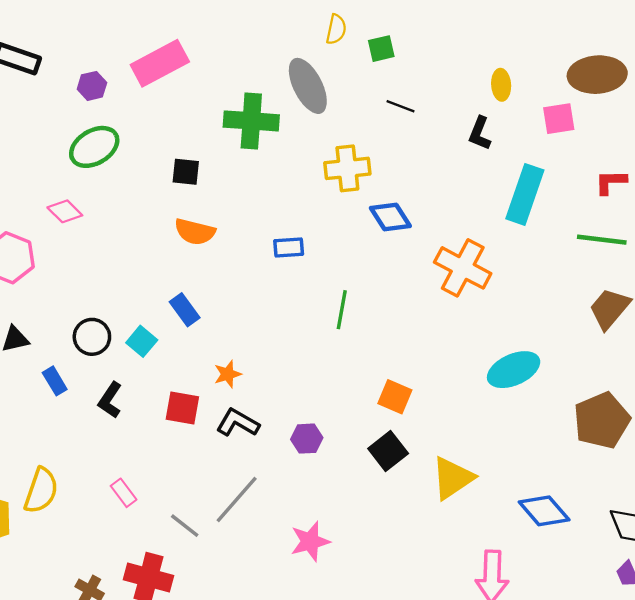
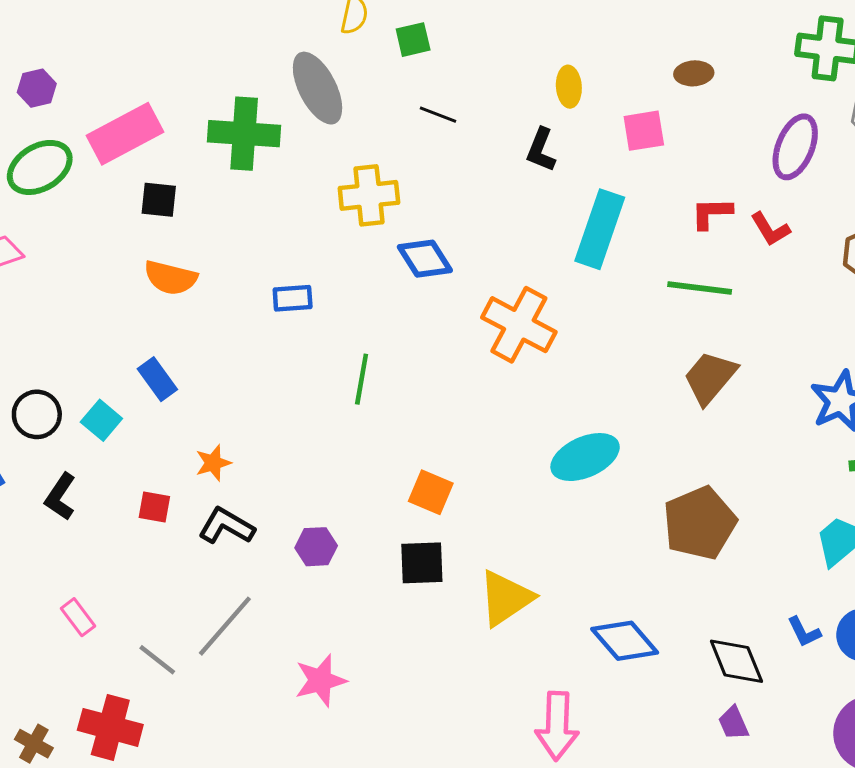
pink rectangle: (160, 63) -> (125, 134), moved
brown ellipse: (597, 75) -> (694, 73), size x0.5
red square: (182, 408) -> (154, 507), size x0.7
black square: (388, 451) -> (422, 563), turned 36

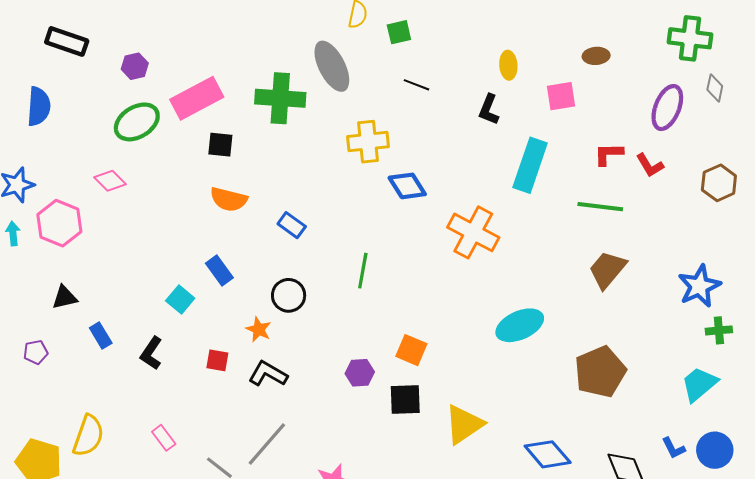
blue rectangle: (293, 298) -> (292, 225), moved, turned 40
black circle: (37, 414) -> (289, 295), moved
orange star: (213, 463) -> (259, 329), turned -30
purple hexagon: (316, 547) -> (360, 373), moved

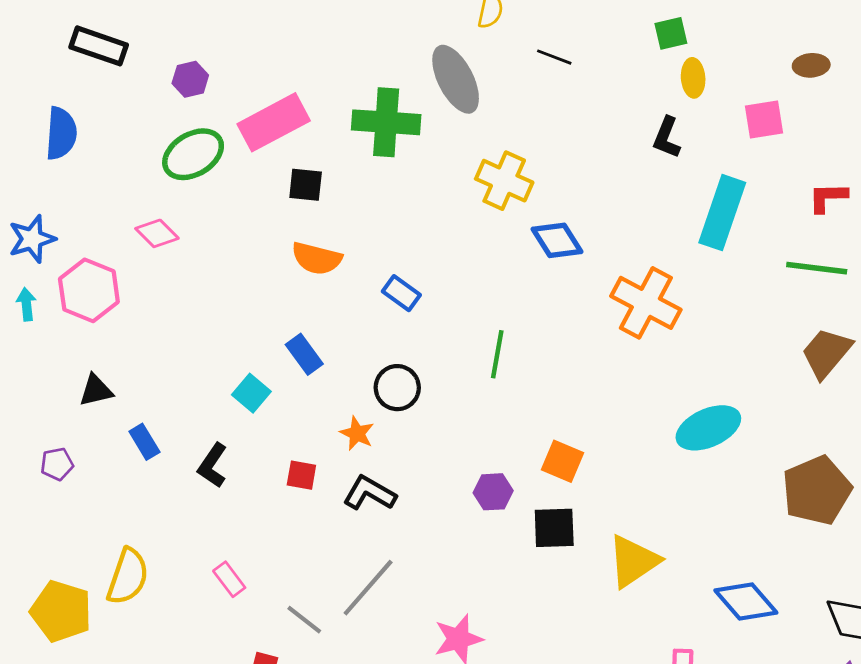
green square: (399, 32) -> (671, 33), moved
black line: (417, 85) -> (554, 57), moved
yellow cross: (368, 142) -> (504, 181), turned 30

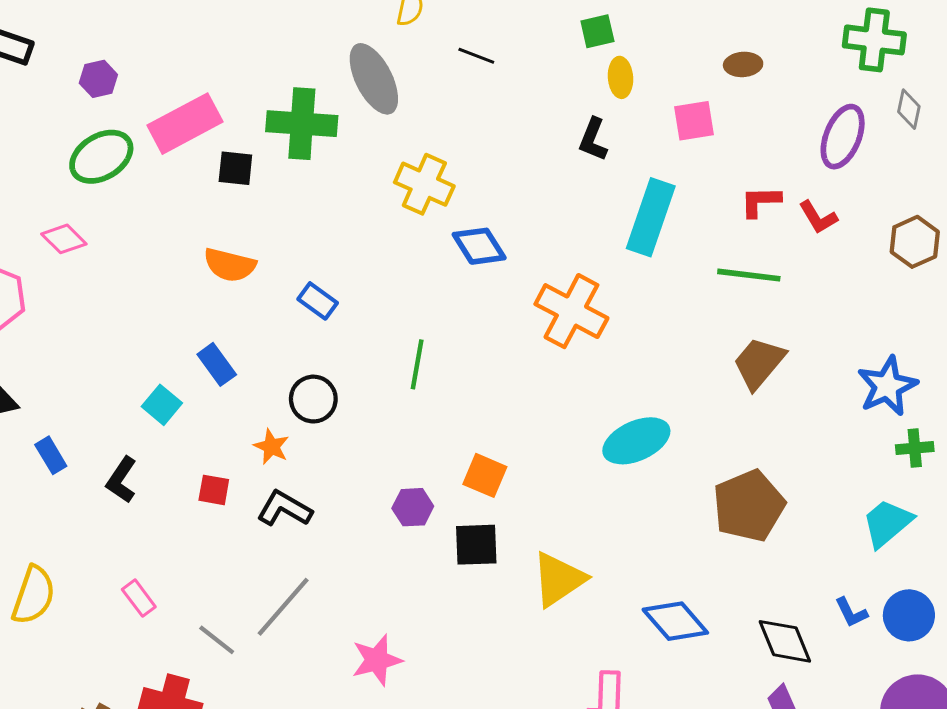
black square: (306, 185) -> (235, 168), moved

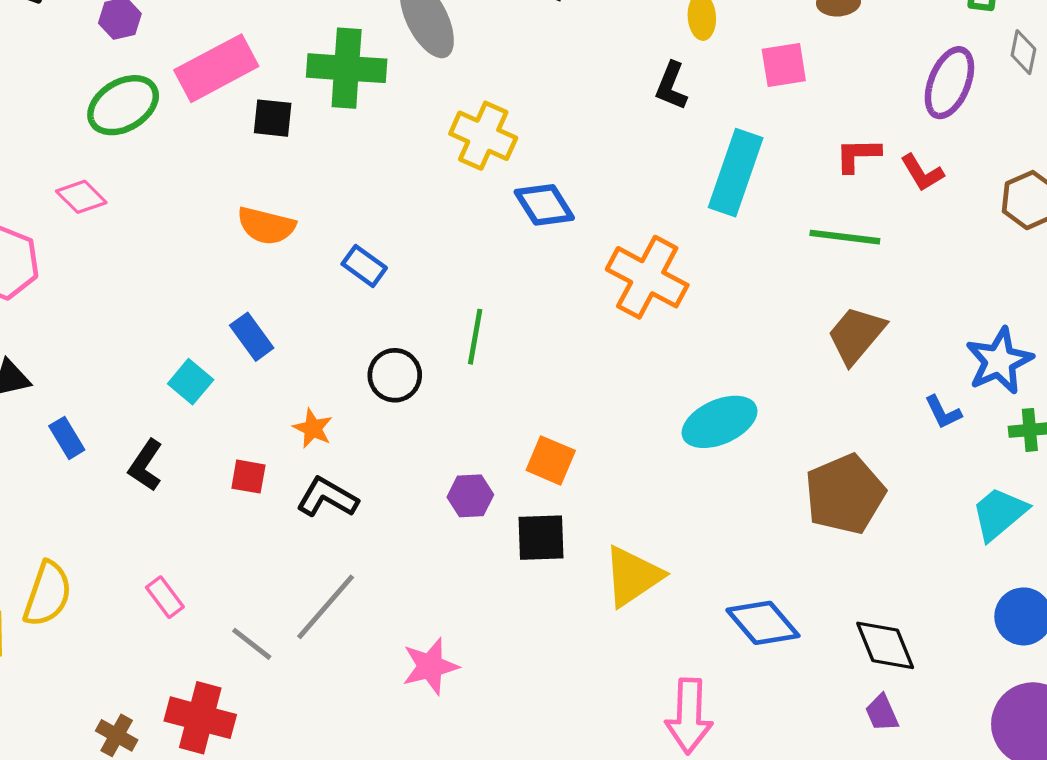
black circle: (313, 399) -> (395, 375), moved
blue L-shape: (851, 612) -> (943, 412), moved

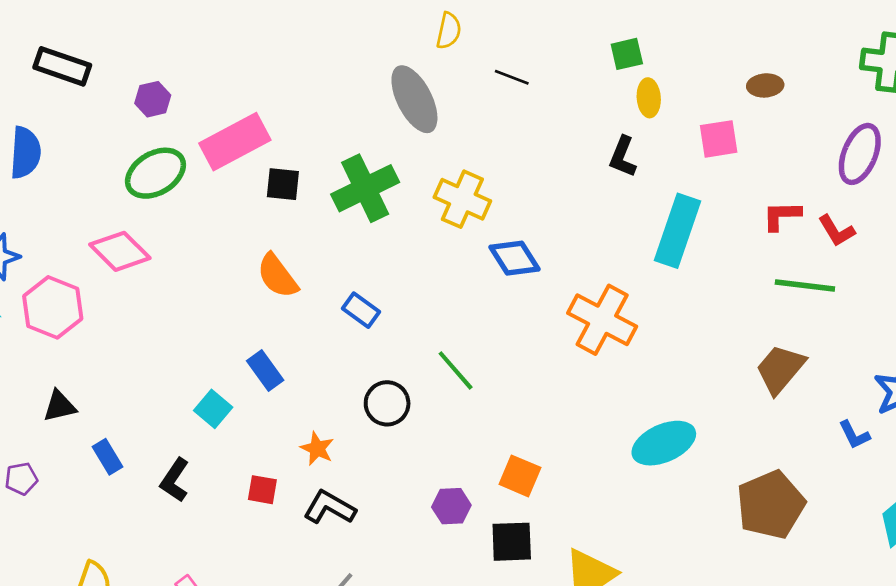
green cross: (347, 68) -> (365, 188), moved, turned -30
pink diamond: (81, 197) -> (120, 251), size x1.4
orange semicircle: (266, 226) -> (277, 276), turned 39
green line: (845, 237) -> (805, 286), moved
green line: (475, 337) -> (456, 370), turned -51

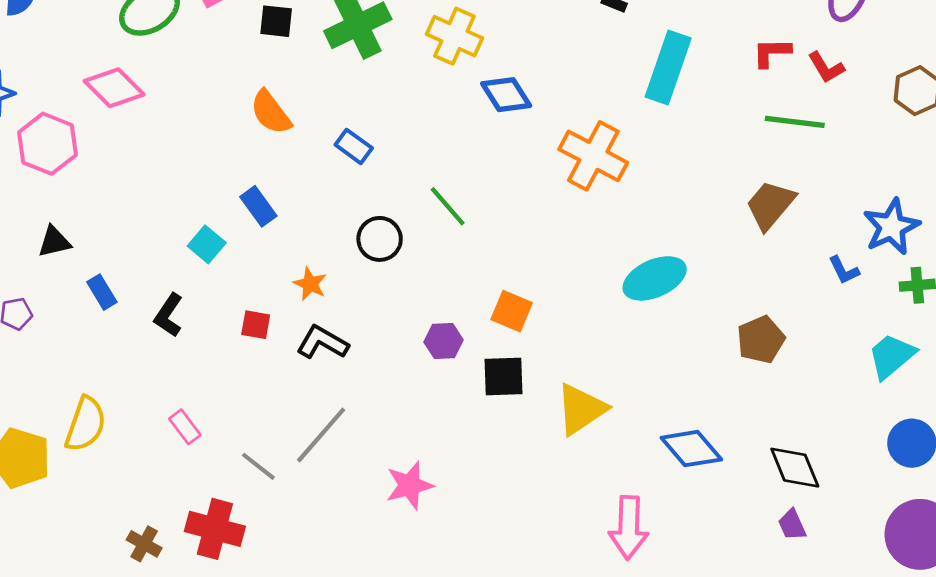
brown pentagon: (771, 505) -> (761, 340), size x0.7

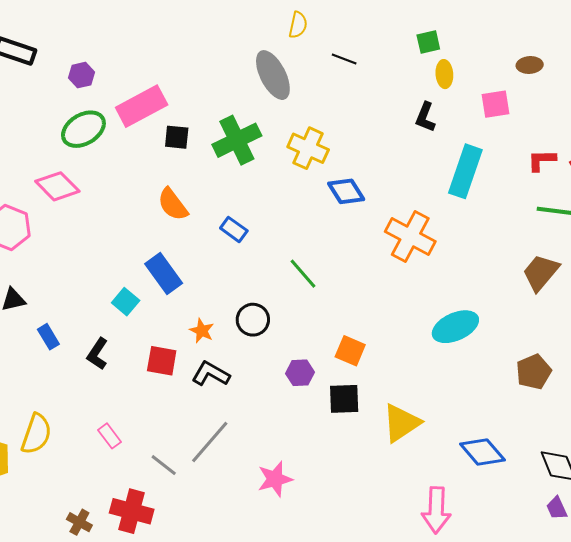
blue rectangle: (258, 206) -> (164, 274), size x1.4
black circle: (380, 239) -> (253, 320), moved
red square: (256, 325) -> (162, 361), size x1.4

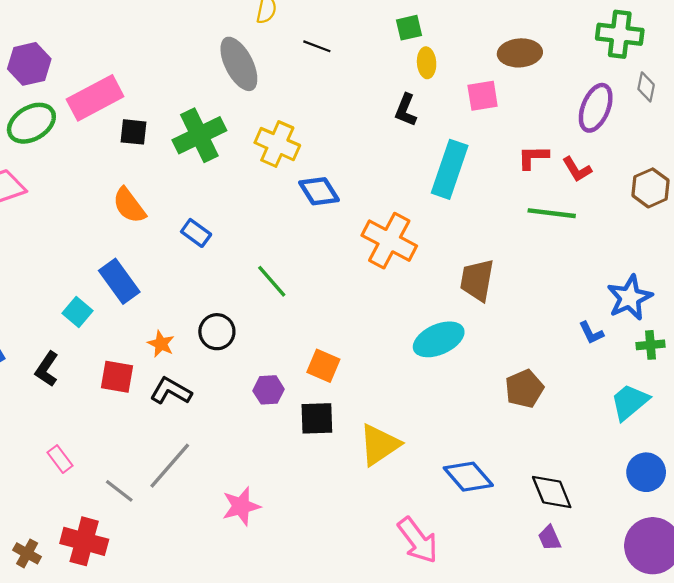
brown ellipse: (530, 65) -> (520, 53), size x1.5
purple hexagon: (81, 75) -> (29, 64), size x1.5
brown trapezoid: (541, 273) -> (477, 280), moved, turned -30
pink arrow: (436, 510) -> (418, 540), turned -39

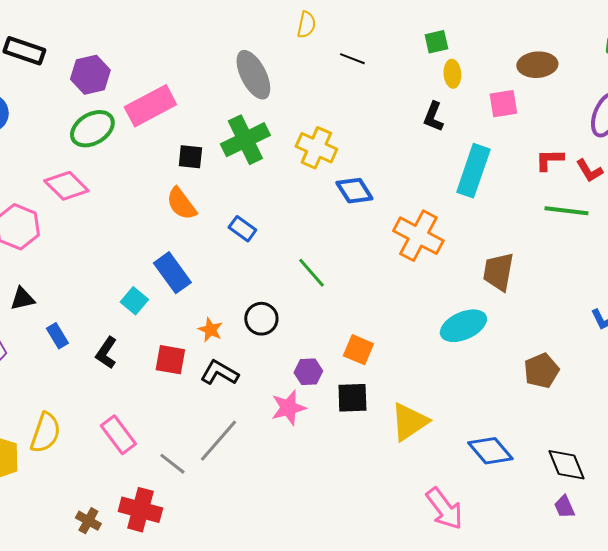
gray ellipse: (239, 64) -> (253, 75), moved
black square: (134, 132) -> (190, 157), moved
pink rectangle: (60, 459) -> (118, 435), size x1.5
pink star: (241, 506) -> (288, 408), moved

